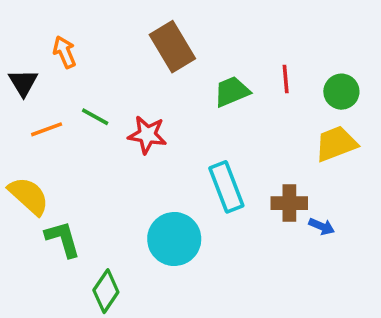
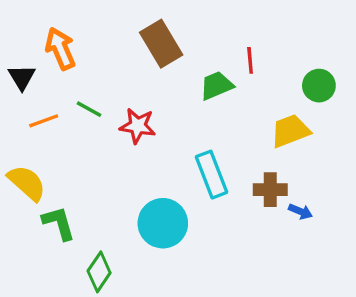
orange arrow: (65, 52) -> (60, 49), size x1.4
red line: (286, 79) -> (250, 60), moved
yellow trapezoid: (336, 144) -> (290, 131), moved

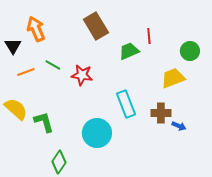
green L-shape: (59, 223) -> (44, 122), moved

